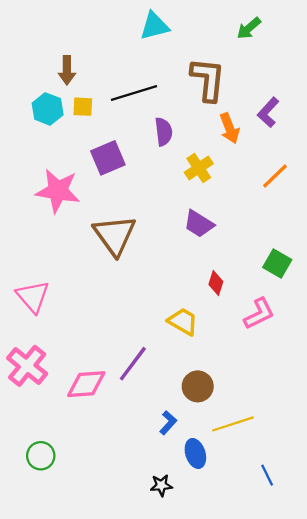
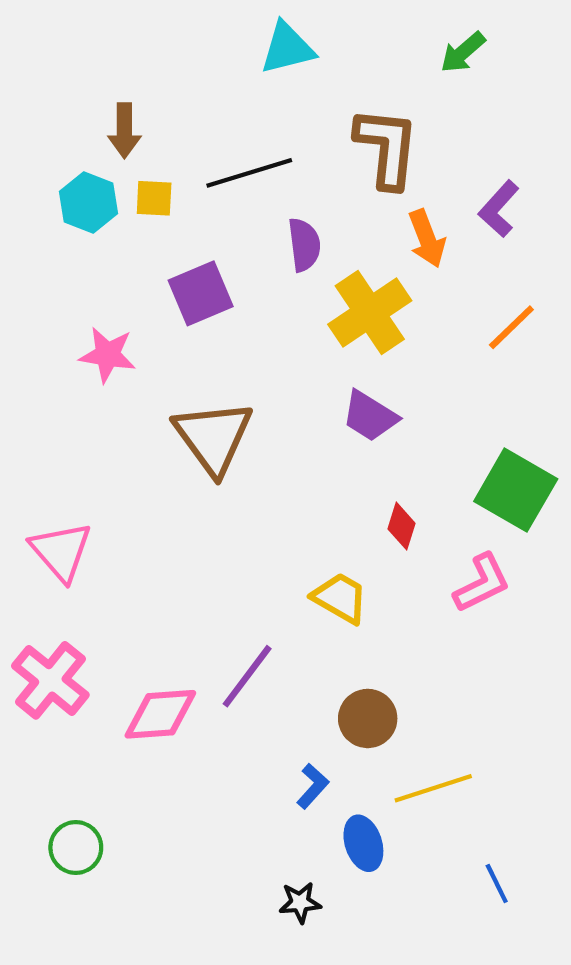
yellow cross: (199, 168) -> (370, 312), size x1.5
pink star: (58, 191) -> (108, 355), size x0.7
green square: (277, 264) -> (516, 490), size x1.5

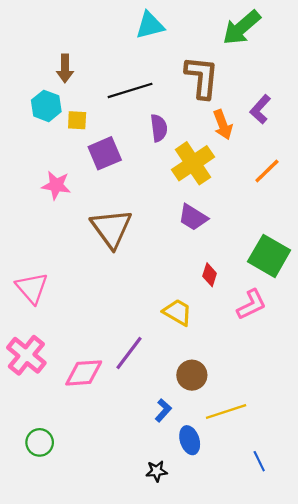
green arrow: (463, 52) -> (242, 28), size x1.6
yellow square: (154, 198) -> (77, 120), moved

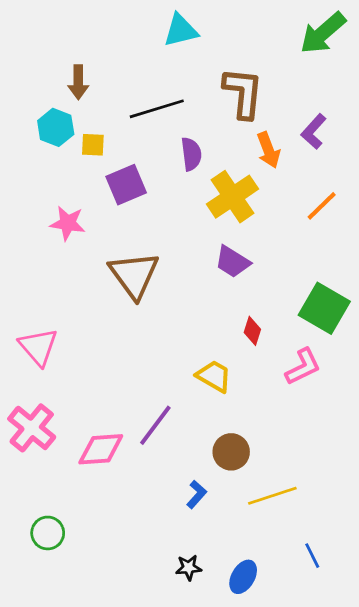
green arrow: (242, 28) -> (323, 33), moved
blue ellipse: (190, 440) -> (243, 577), moved, turned 48

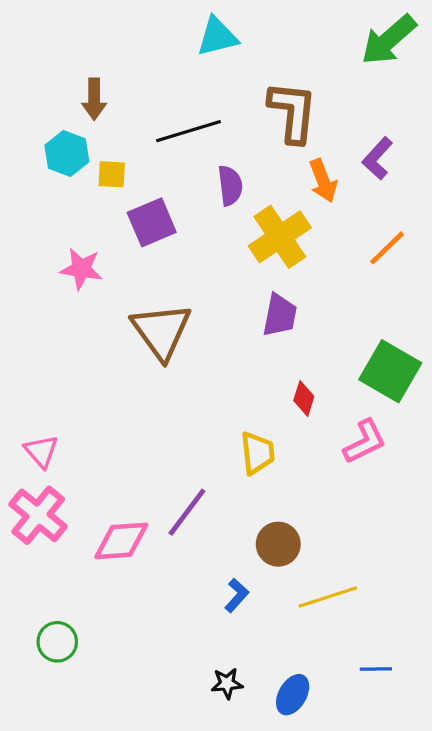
purple trapezoid: (232, 262) -> (280, 315), turned -111
pink triangle: (38, 347) -> (41, 451), moved, size x0.7
yellow trapezoid: (214, 376) -> (257, 453), turned 54
blue line: (312, 556) -> (376, 669), turned -65

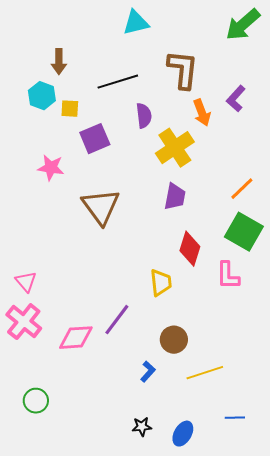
orange line: (387, 248) -> (242, 189), moved
red diamond: (304, 398) -> (190, 249), size x1.6
pink L-shape: (365, 442) -> (228, 276), turned 116

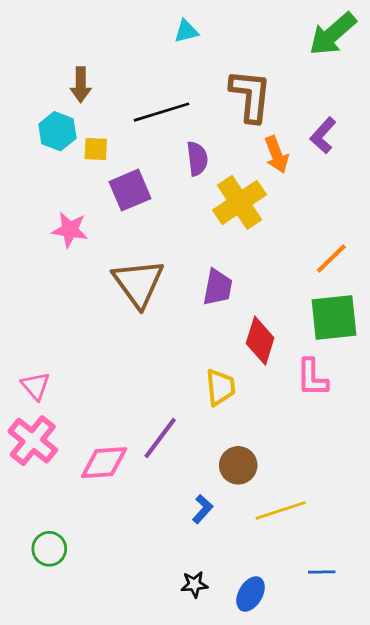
cyan triangle: (136, 23) -> (186, 31), size x0.7
purple trapezoid: (175, 197) -> (218, 287), moved
green square: (244, 232) -> (334, 317), turned -36

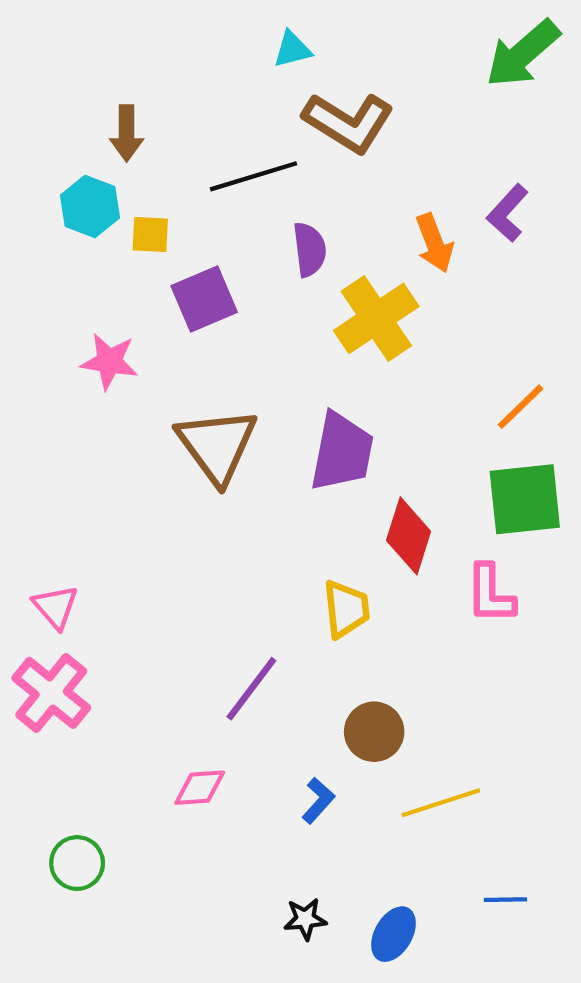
brown L-shape: (251, 96) -> (348, 123), moved, turned 116
purple trapezoid: (218, 287) -> (342, 452), size x1.4
pink diamond: (104, 463) -> (200, 788), moved, size x0.7

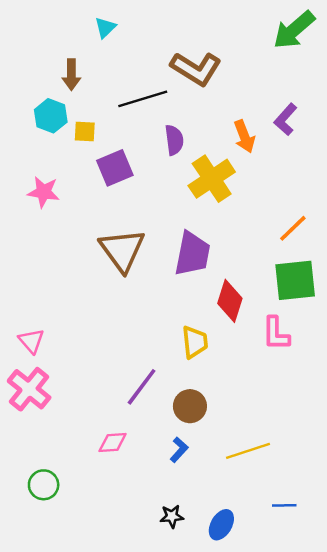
cyan triangle: (292, 49) -> (105, 27), moved, turned -30
pink star: (109, 361) -> (44, 192), moved
brown circle: (374, 732) -> (190, 406), moved

